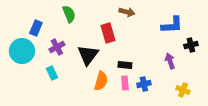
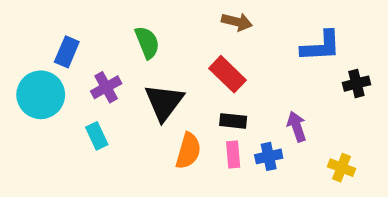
green semicircle: (69, 14) -> (147, 42), moved
red rectangle: (108, 33) -> (228, 74), moved, turned -30
purple arrow: (170, 61) -> (297, 127), moved

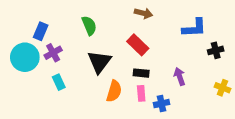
purple cross: (106, 87) -> (53, 53), moved
blue cross: (269, 156) -> (161, 104), moved
yellow cross: (341, 168) -> (222, 88), moved

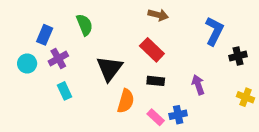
green semicircle: (89, 26) -> (85, 25), moved
blue L-shape: (194, 28) -> (214, 31), turned -60
cyan circle: (25, 57) -> (27, 64), size x0.6
pink rectangle: (141, 93) -> (156, 117), moved, turned -42

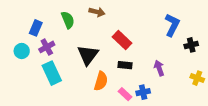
brown arrow: (158, 15) -> (97, 12), moved
cyan rectangle: (65, 91) -> (52, 73), size x1.6

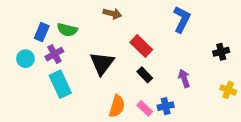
green semicircle: (68, 20) -> (67, 30), moved, turned 126
blue L-shape: (172, 25) -> (182, 19), moved
black rectangle: (125, 65) -> (145, 75), turned 40
orange semicircle: (101, 81) -> (117, 106), moved

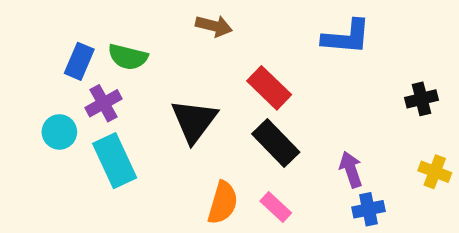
blue L-shape: (182, 19) -> (346, 37), turned 68
cyan circle: (25, 59) -> (59, 132), moved
black rectangle: (145, 75) -> (276, 143), size x1.5
purple arrow: (184, 78) -> (351, 169), moved
blue cross: (166, 106) -> (368, 209), moved

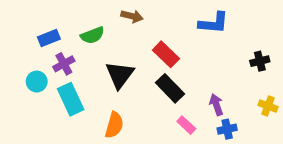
green semicircle: (128, 57) -> (92, 35), moved, turned -35
blue rectangle: (79, 61) -> (49, 38), turned 45
orange semicircle: (223, 203) -> (114, 125), moved
pink rectangle: (276, 207) -> (186, 125), moved

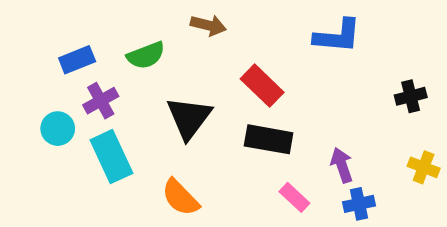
black rectangle: (170, 88) -> (269, 139), turned -36
orange semicircle: (114, 125) -> (180, 197), turned 120

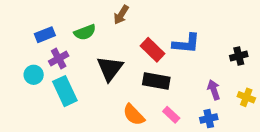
brown arrow: (208, 25) -> (121, 15), turned 108
blue L-shape: (337, 36) -> (186, 43), moved
purple arrow: (342, 165) -> (214, 90), moved
orange semicircle: (180, 197) -> (134, 115), moved

